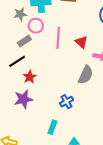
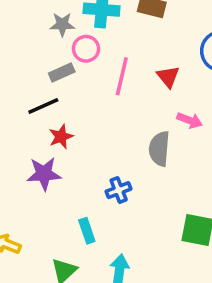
red triangle: (81, 42) -> (168, 77), moved
gray semicircle: (86, 75) -> (159, 149), turned 150
cyan rectangle: (52, 127) -> (87, 231), turned -48

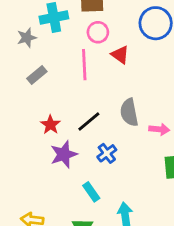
pink circle: (86, 49) -> (98, 32), moved
black line: (43, 106) -> (89, 122), moved
pink arrow: (190, 120) -> (159, 129), moved
purple star: (44, 174) -> (64, 154), moved

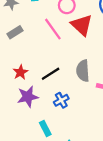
red triangle: (120, 55) -> (82, 25), size x1.5
pink line: (84, 65) -> (53, 29), turned -40

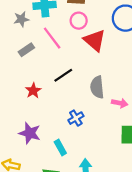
pink line: (53, 29) -> (52, 38), moved
black line: (51, 74) -> (63, 75), moved
purple star: (28, 97) -> (30, 133), moved, turned 30

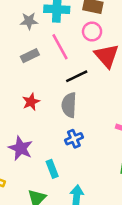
black line: (63, 75) -> (77, 76), moved
gray semicircle: (97, 87) -> (69, 105), moved

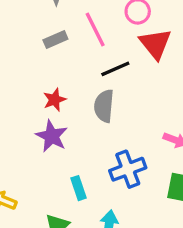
blue cross: (74, 139) -> (128, 169), moved, size x1.5
purple star: (21, 148) -> (52, 136), moved

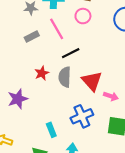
red triangle: (155, 44) -> (92, 81), moved
red star: (55, 100) -> (42, 73), moved
purple star: (52, 136) -> (18, 99), moved, turned 30

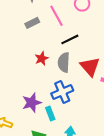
purple star: (18, 99) -> (32, 103), moved
blue cross: (82, 116) -> (62, 92), moved

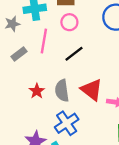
pink line: (57, 16) -> (44, 41), turned 50
black line: (70, 39) -> (74, 54), moved

